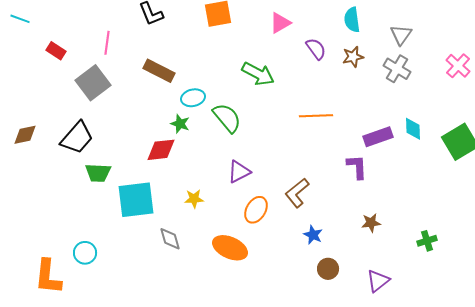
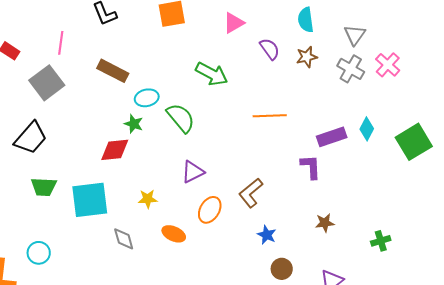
pink cross: (458, 66) -> (388, 65), moved
cyan diamond: (413, 129) -> (367, 129), turned 30
green trapezoid: (98, 173) -> (44, 187), moved
orange ellipse: (230, 248) -> (174, 234), moved, size x0.7

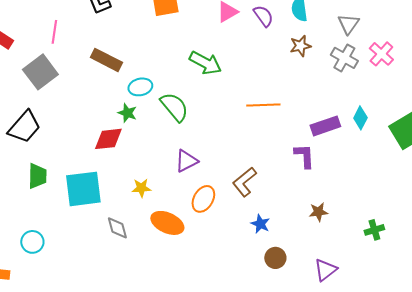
purple semicircle: (270, 49) -> (263, 16), moved
green trapezoid: (44, 187) -> (37, 176), turned -92
orange ellipse: (174, 234) -> (167, 223), size x1.4

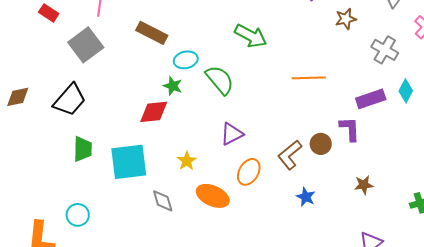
gray cross: (344, 58) -> (385, 50), moved
yellow star: (141, 188) -> (187, 161), turned -30
brown circle: (275, 258) -> (321, 144), moved

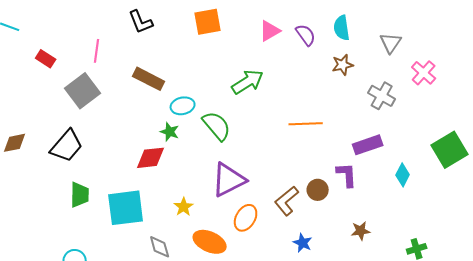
green arrow: (251, 36) -> (248, 82), turned -60
cyan diamond: (406, 91) -> (403, 175), moved
purple triangle: (232, 134) -> (229, 180), size x1.5

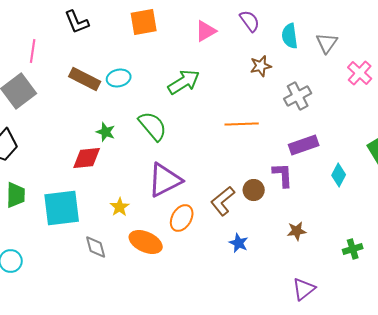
cyan semicircle: (342, 28) -> (290, 36), moved
purple semicircle: (306, 35) -> (250, 21), moved
brown star: (343, 65) -> (261, 66), moved
gray cross: (382, 96) -> (298, 96), moved, turned 32
cyan ellipse: (183, 106) -> (119, 78), moved

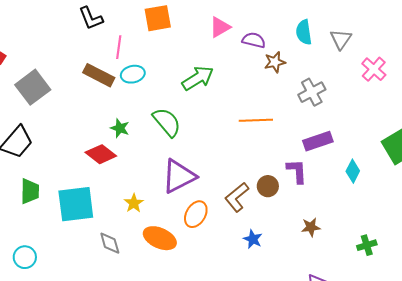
purple semicircle: (250, 21) -> (254, 40), moved, turned -40
pink line: (33, 51) -> (119, 47), moved
red diamond: (87, 158) -> (101, 154), turned 44

